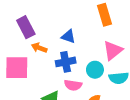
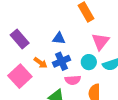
orange arrow: (39, 48) -> (41, 63), moved, turned -152
pink square: (17, 68) -> (20, 76), turned -30

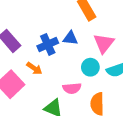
blue triangle: (59, 38) -> (70, 38), moved
blue cross: (62, 61) -> (48, 44), moved

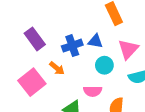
cyan circle: (90, 67) -> (104, 65), moved

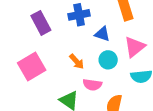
blue cross: (72, 46) -> (79, 15), moved
orange arrow: (57, 68) -> (77, 61), moved

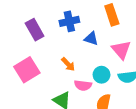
pink triangle: (135, 47) -> (121, 50), turned -30
cyan circle: (108, 60) -> (102, 75), moved

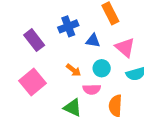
cyan circle: (102, 75) -> (102, 68), moved

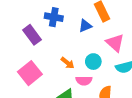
blue cross: (68, 26) -> (54, 17), moved, turned 30
blue triangle: (93, 41) -> (85, 26), moved, turned -32

